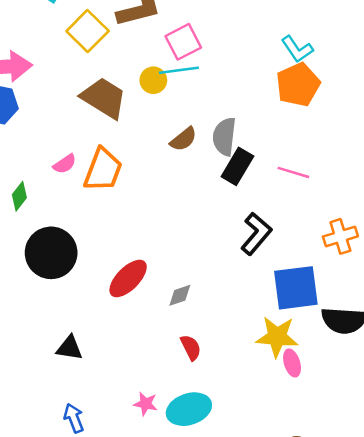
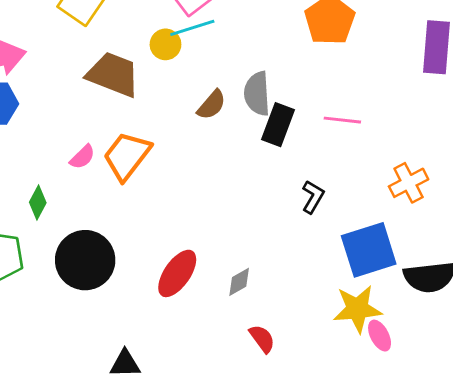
orange trapezoid: (103, 170) -> (127, 156), turned -153
black L-shape: (256, 234) -> (313, 197), size x0.7

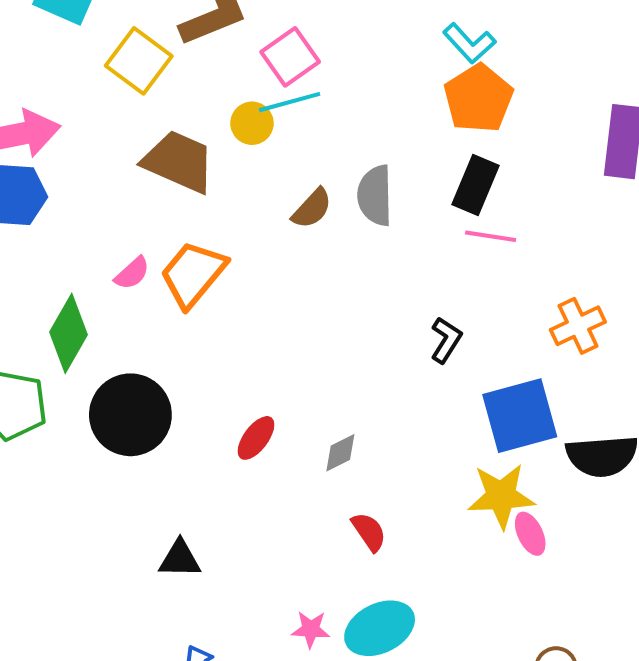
black rectangle: (278, 125) -> (475, 185), moved
green diamond: (38, 203) -> (68, 333), size x1.6
red ellipse: (177, 273) -> (256, 438), size x0.7

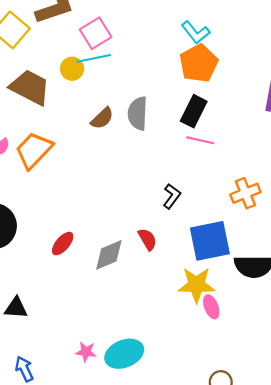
gray diamond: (340, 453) -> (109, 255), size x1.5
red semicircle: (369, 532) -> (147, 239), moved

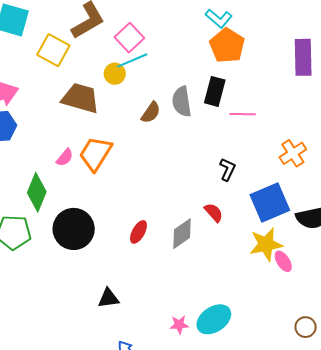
black rectangle: (194, 111) -> (215, 91), moved

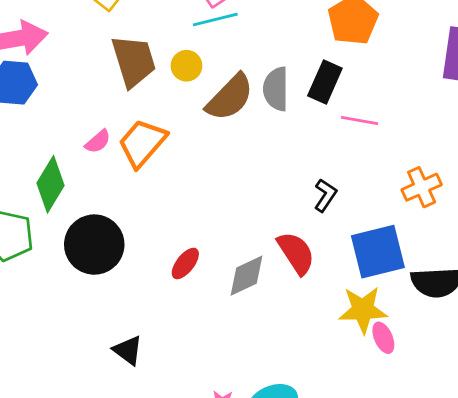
yellow circle: (115, 74) -> (186, 66), moved
brown trapezoid: (80, 98) -> (134, 61), turned 48
brown semicircle: (151, 113) -> (230, 97), size x1.6
red semicircle: (214, 213) -> (296, 253), size x1.5
black triangle: (108, 298) -> (128, 350), turned 35

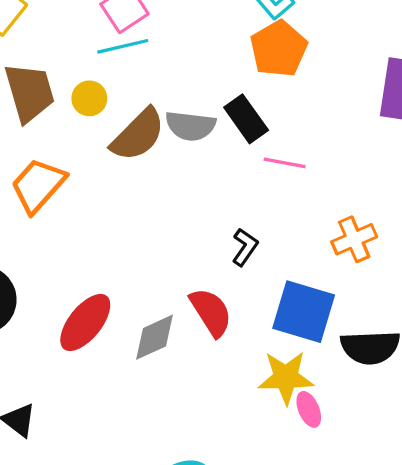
black rectangle: (325, 82) -> (246, 119), turned -60
gray semicircle: (276, 89) -> (190, 126), turned -84
blue square: (378, 252) -> (304, 312), turned 30
red ellipse: (185, 263) -> (85, 322), size x1.6

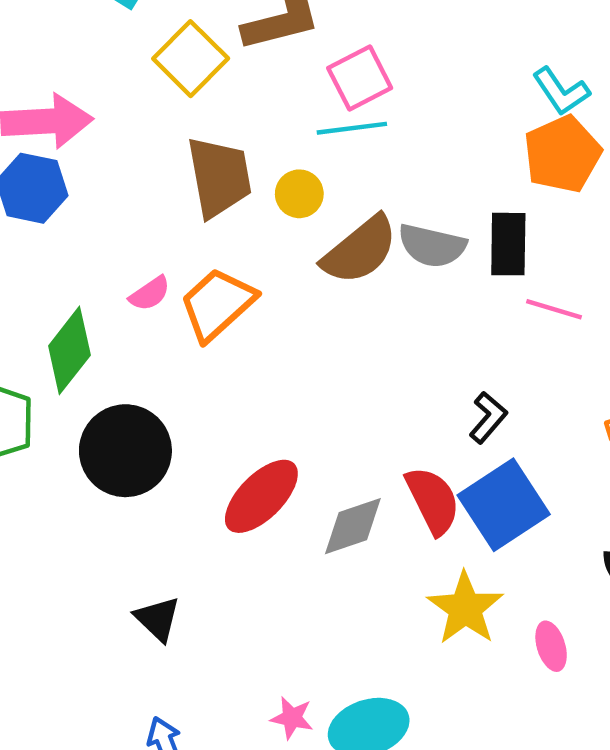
black rectangle: (246, 119) -> (508, 244), turned 30
blue square: (304, 312) -> (504, 505), moved, turned 34
yellow star: (286, 377) -> (465, 608), moved, turned 30

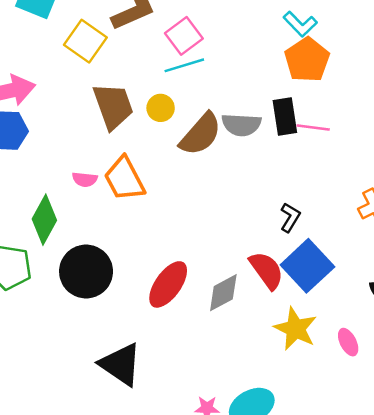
pink semicircle: (150, 294) -> (85, 179), turned 50
orange trapezoid: (217, 304) -> (124, 179), turned -66
pink line: (554, 309) -> (313, 128), moved
black triangle: (158, 619) -> (121, 364), size x1.6

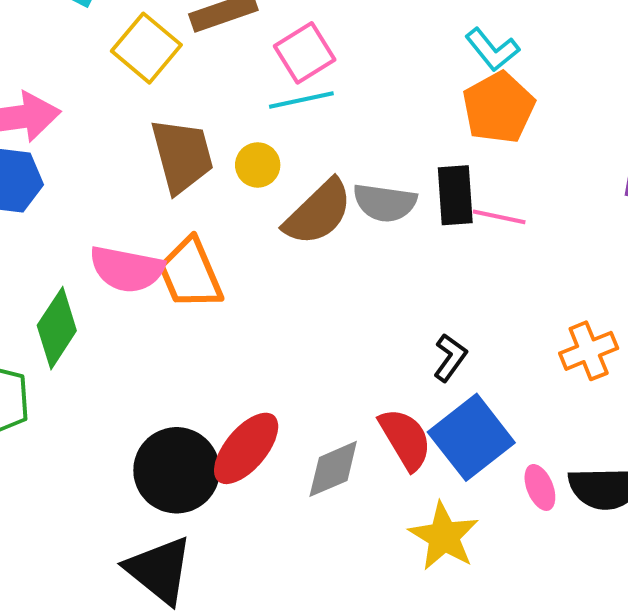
pink semicircle: (85, 179) -> (127, 269), size x1.8
black circle: (86, 272) -> (177, 470), moved
pink ellipse: (348, 342) -> (540, 487), moved

